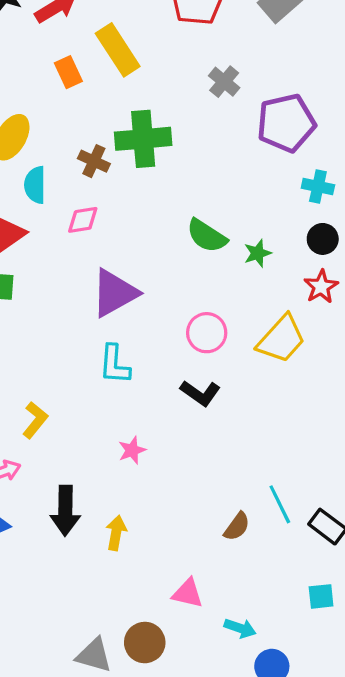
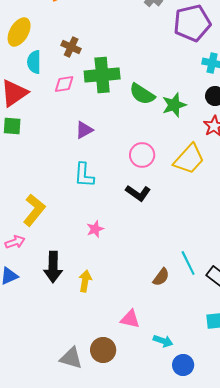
green cross: (143, 139) -> (102, 75), moved
green star: (258, 253) -> (174, 105), size x1.4
purple triangle: (115, 293) -> (84, 130), size x0.6
yellow L-shape: (35, 420) -> (34, 210), size x1.4

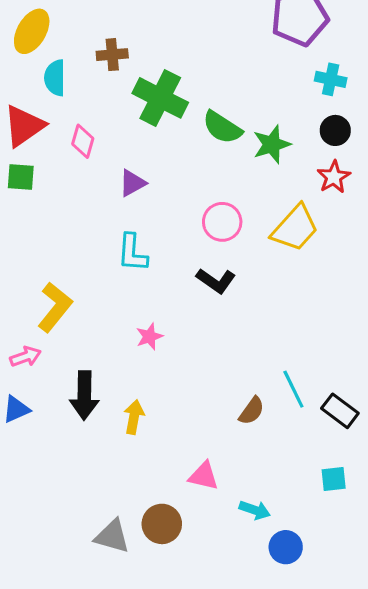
brown cross: (71, 47) -> (112, 55), turned -30
green cross: (102, 75) -> (160, 98), turned 32
pink diamond: (64, 84) -> (83, 141), moved, turned -65

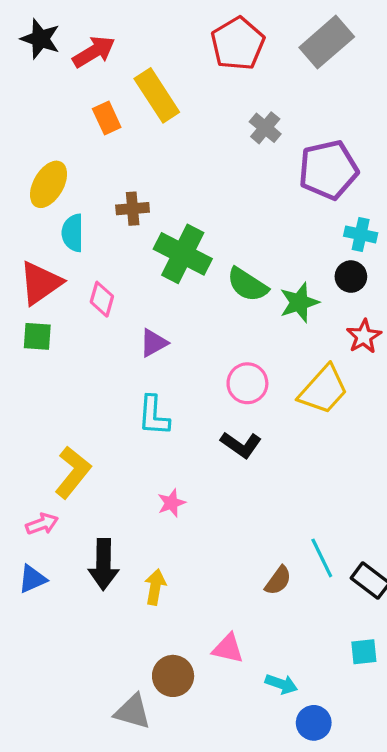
black circle: (335, 130) -> (351, 277), moved
brown circle: (162, 524) -> (173, 676), moved

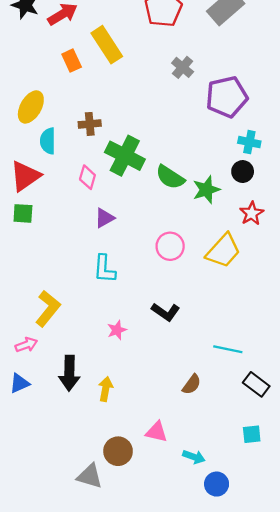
pink diamond: (102, 299) -> (87, 177), moved
black L-shape: (241, 445) -> (166, 312), moved
cyan line: (322, 558) -> (228, 349), moved, turned -52

